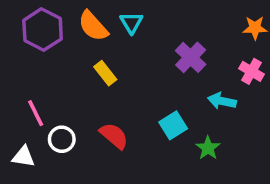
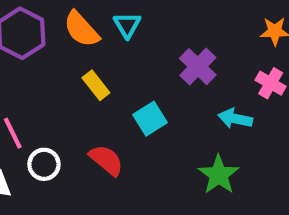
cyan square: (173, 125) -> (150, 119), moved
green star: (208, 148) -> (219, 175), size x1.4

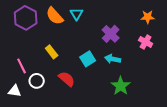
yellow rectangle: (96, 85) -> (52, 52), moved
cyan arrow: (235, 119) -> (113, 59), moved

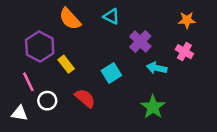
cyan triangle: (77, 14) -> (111, 16), moved, turned -32
purple hexagon: (26, 18) -> (40, 47), moved
cyan arrow: (113, 59) -> (157, 68), moved

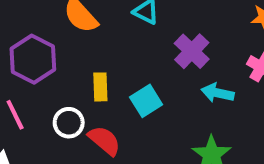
yellow rectangle: (66, 64) -> (100, 87), moved, turned 36
white circle: (47, 101) -> (69, 123), moved

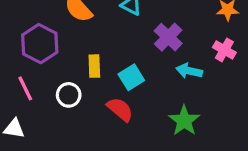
red semicircle: (104, 141) -> (120, 109), moved

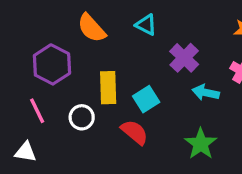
yellow rectangle: (94, 66) -> (108, 88), size x1.4

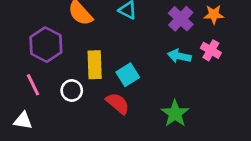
purple cross: (184, 58) -> (181, 19), moved
cyan arrow: (206, 93) -> (179, 56), moved

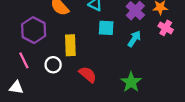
pink cross: (211, 50) -> (166, 28), moved
cyan arrow: (179, 56) -> (134, 39), turned 112
cyan square: (128, 75) -> (106, 28), moved, turned 35

